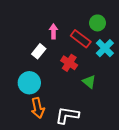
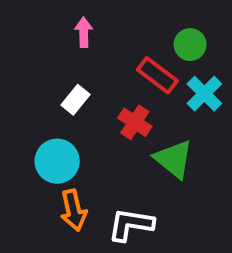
pink arrow: (53, 31) -> (84, 32), moved
green triangle: (89, 82) -> (174, 159), size x1.5

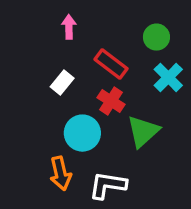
red rectangle: (157, 75) -> (111, 64), moved
green triangle: (174, 159) -> (143, 131), turned 39
cyan circle: (57, 161) -> (82, 133), moved

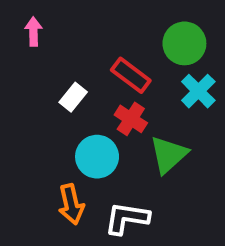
pink arrow: (69, 27) -> (33, 31), moved
green circle: (156, 37) -> (184, 43), size x1.4

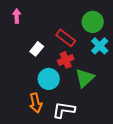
red cross: (131, 119) -> (66, 60), turned 35

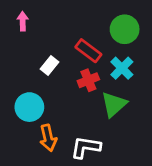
cyan cross: (100, 46) -> (122, 68), moved
cyan circle: (49, 79) -> (29, 107), moved

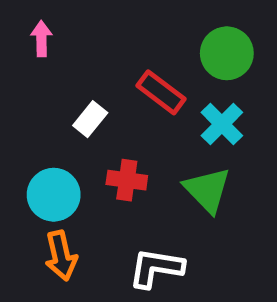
red cross: (88, 80) -> (127, 180), moved, turned 30
green triangle: (114, 104) -> (207, 190), turned -32
orange arrow: (48, 138) -> (61, 256), moved

